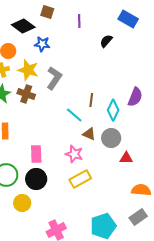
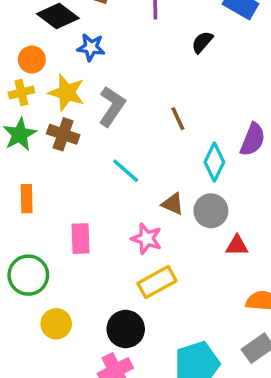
brown line: (91, 100) -> (178, 119), moved, turned -32
cyan line: (74, 115) -> (126, 171), moved
black circle: (36, 179) -> (126, 329), moved

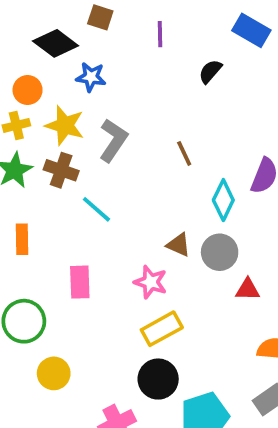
cyan line: (126, 171) -> (97, 209), moved
black circle: (126, 329) -> (158, 379), moved

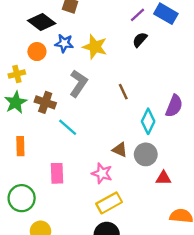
purple line: (160, 34) -> (137, 15), moved, turned 49
orange circle: (28, 90) -> (37, 52), moved
yellow star: (65, 125) -> (95, 47), moved

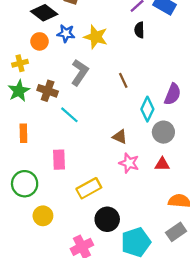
black semicircle: (140, 40) -> (139, 30), turned -42
gray circle: (146, 154) -> (163, 132), moved
pink star: (102, 173) -> (129, 163), moved
yellow rectangle: (109, 203) -> (89, 188), moved

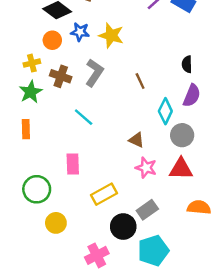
black semicircle: (139, 30) -> (187, 64), moved
brown cross: (48, 91) -> (61, 76), moved
orange rectangle: (23, 133) -> (26, 129), moved
red triangle: (162, 164) -> (181, 169), size x1.5
gray rectangle: (176, 232) -> (147, 210), moved

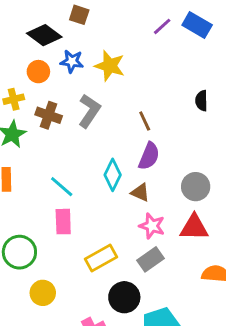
purple semicircle: (192, 96) -> (149, 156), moved
cyan diamond: (165, 111) -> (113, 175), moved
cyan line: (84, 117) -> (62, 187), moved
gray rectangle: (147, 210) -> (150, 259), moved

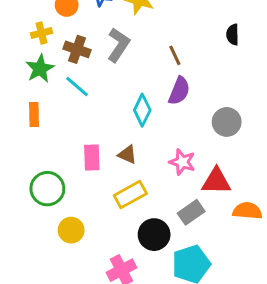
cyan line: (62, 187) -> (77, 86), moved
brown triangle: (140, 192) -> (127, 155), moved
red triangle: (194, 227) -> (216, 181), moved
gray rectangle: (150, 259) -> (191, 212), moved

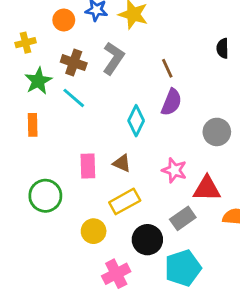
yellow cross: (41, 33) -> (26, 43), moved
yellow circle: (71, 230) -> (94, 231), moved

